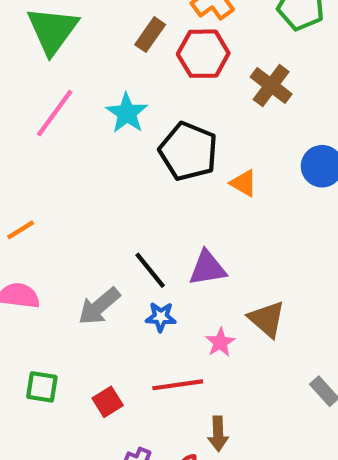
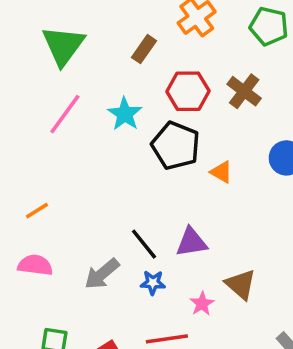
red hexagon: (203, 54) -> (188, 91), moved

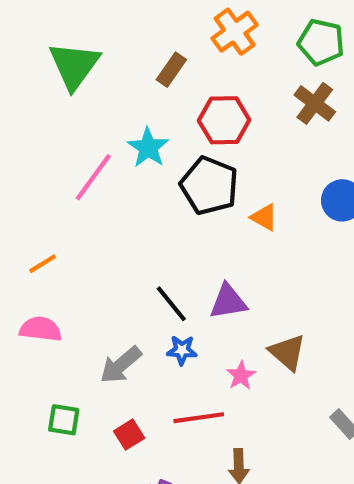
brown cross: (244, 91) -> (315, 103), moved
pink line: (65, 114) -> (93, 177), moved
gray arrow: (102, 274) -> (121, 365), moved

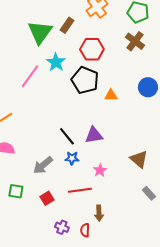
green triangle: (74, 65) -> (40, 32), moved
orange triangle: (264, 217) -> (111, 95), turned -32
brown triangle: (287, 352) -> (139, 159), moved

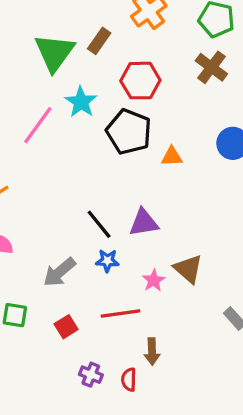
brown triangle: (139, 159) -> (188, 269), moved

